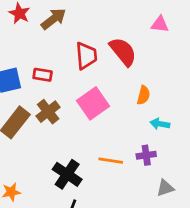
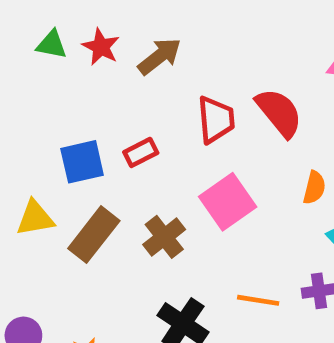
red rectangle: (43, 75) -> (141, 152), turned -36
brown cross: (48, 112) -> (164, 237), moved

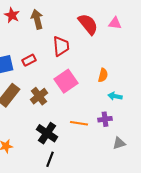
brown arrow: (160, 56) -> (37, 19), turned -66
red semicircle: (279, 113) -> (88, 24), moved

